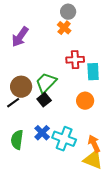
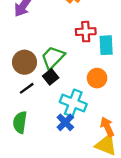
black line: (13, 103) -> (27, 88), moved
blue cross: (42, 133) -> (65, 122), moved
cyan cross: (64, 139) -> (73, 103), moved

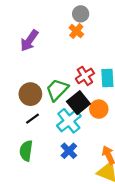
red cross: (86, 32) -> (85, 76), moved, turned -30
black square: (51, 77) -> (78, 103), moved, size x1.5
cyan cross: (73, 103) -> (69, 121), moved, turned 30

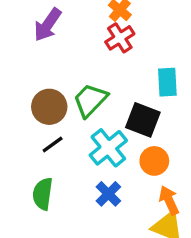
red cross: (85, 76) -> (120, 38), moved
black square: (78, 103) -> (143, 120), moved, turned -30
orange circle: (99, 109) -> (154, 161), moved

